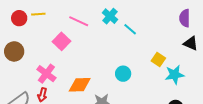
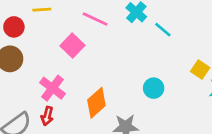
red circle: (19, 18) -> (14, 27), moved
orange diamond: (80, 85) -> (96, 103), turned -40

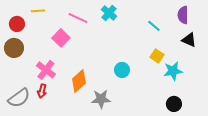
cyan line: (163, 30) -> (154, 26), moved

